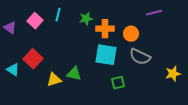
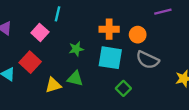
green star: (86, 19) -> (76, 49), moved
pink square: (35, 21) -> (40, 32), moved
green square: (118, 83) -> (123, 88), turned -32

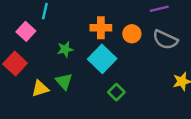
cyan square: (110, 58) -> (102, 59), turned 35
gray semicircle: (148, 60) -> (165, 40), moved
green triangle: (75, 79) -> (64, 81), turned 35

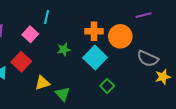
orange circle: (132, 34) -> (120, 36), size x1.5
gray semicircle: (165, 40) -> (148, 59), moved
green triangle: (64, 81) -> (63, 94), moved

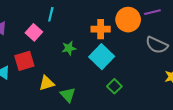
orange circle: (120, 36) -> (128, 20), moved
gray semicircle: (148, 59) -> (157, 45), moved
red square: (21, 62) -> (24, 61), turned 30

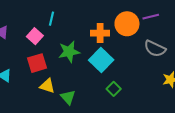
green star: (69, 48) -> (69, 52), size x1.5
red square: (24, 61) -> (37, 63), moved
yellow triangle: (47, 83) -> (47, 86), turned 35

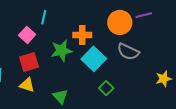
orange cross: (100, 33) -> (82, 35), moved
gray semicircle: (155, 49) -> (128, 52), moved
yellow triangle: (47, 86) -> (27, 85), moved

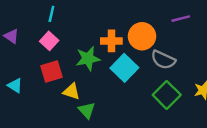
cyan line: (44, 17) -> (51, 14), moved
orange circle: (120, 22) -> (142, 36), moved
yellow triangle: (27, 85) -> (71, 91), moved
green square: (106, 88) -> (167, 95), moved, size x1.6

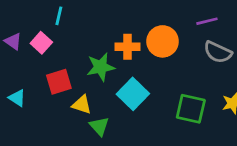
pink square: (49, 41) -> (41, 43), moved
gray semicircle: (163, 60) -> (218, 52), moved
cyan square: (124, 68) -> (133, 94), moved
green square: (167, 95) -> (191, 109), turned -32

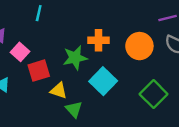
orange circle: (163, 41) -> (139, 46), moved
pink square: (41, 43) -> (20, 52), moved
green square: (191, 109) -> (154, 94), turned 32

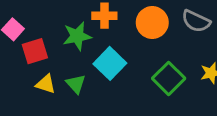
yellow triangle: (59, 91) -> (46, 84), moved
green triangle: (74, 109) -> (76, 84), moved

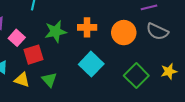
green star: (77, 36) -> (56, 31), moved
yellow triangle: (46, 84) -> (22, 80), moved
green triangle: (76, 84) -> (49, 80), moved

